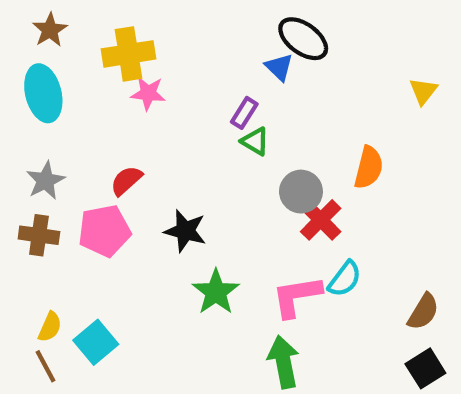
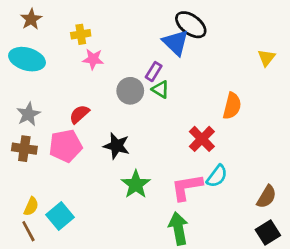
yellow cross: (128, 54) -> (81, 34), size x0.6
blue triangle: (279, 67) -> (176, 43), size x1.5
cyan ellipse: (43, 93) -> (27, 59), turned -60
gray circle: (301, 192) -> (130, 91), moved

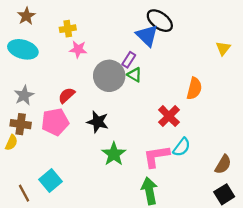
gray circle: (130, 91) -> (109, 76), size x1.4
yellow semicircle: (31, 206) -> (11, 143), moved

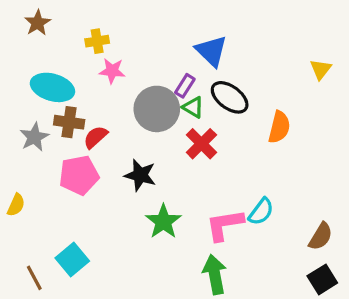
black ellipse: (160, 21) -> (230, 97), moved
cyan ellipse: (23, 49) -> (52, 87), moved
red cross: (169, 116) -> (201, 144), moved
brown cross: (21, 124) -> (69, 122), moved

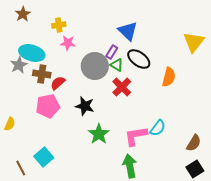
yellow triangle: (321, 69) -> (194, 42), size x1.6
gray star: (34, 137) -> (19, 65), moved

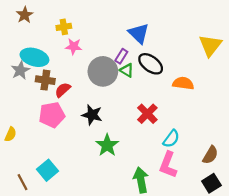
orange semicircle: (169, 77) -> (183, 83), turned -96
red cross: (122, 87) -> (147, 114), moved
pink L-shape: (136, 136) -> (168, 165), moved, turned -60

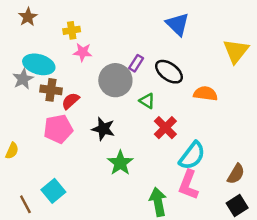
blue triangle: (139, 33) -> (178, 24), moved
green triangle: (127, 70) -> (147, 101), moved
cyan semicircle: (171, 139) -> (192, 156), size x1.4

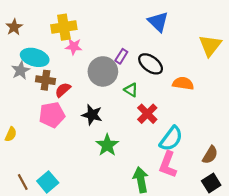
brown star: (28, 17) -> (14, 27), moved
yellow cross: (72, 30) -> (64, 27), size x1.6
cyan square: (53, 191) -> (48, 182), moved

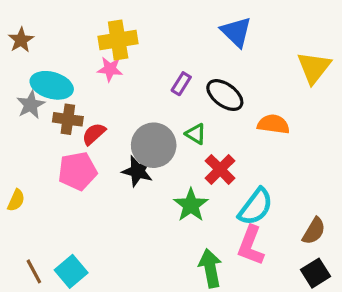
yellow cross: (64, 27) -> (118, 40), moved
gray circle: (103, 71) -> (154, 145), moved
green star: (107, 145) -> (191, 205), moved

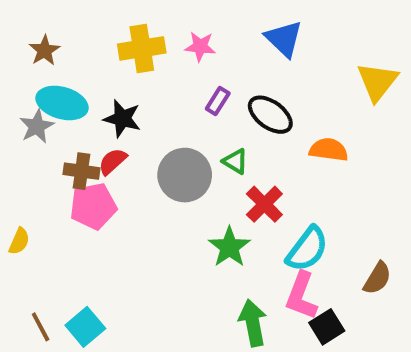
brown star: (21, 40) -> (44, 50), moved
pink star: (110, 69) -> (200, 47), moved
brown cross: (68, 119) -> (81, 171), moved
black star: (137, 171) -> (122, 119), moved
black square: (315, 273) -> (327, 327), moved

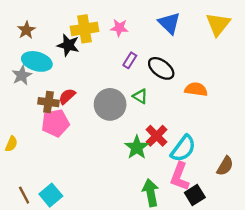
yellow triangle: (377, 82) -> (218, 24), moved
black star: (122, 119) -> (68, 45), moved
red cross: (264, 204) -> (157, 136), moved

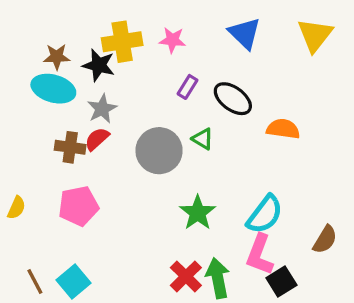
brown star: (26, 30) -> (57, 57), moved, turned 30
gray star: (22, 75) -> (102, 109), moved
pink pentagon: (55, 123) -> (79, 206), moved
red cross: (157, 136) -> (186, 276), moved

